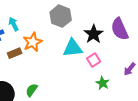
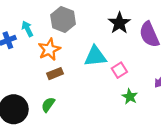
gray hexagon: (61, 16) -> (63, 20), moved
black star: (94, 34) -> (119, 23), moved
brown rectangle: (15, 53) -> (55, 74), moved

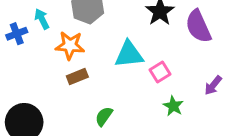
orange star: (49, 49) -> (70, 45), turned 30
green semicircle: (48, 105) -> (104, 116), moved

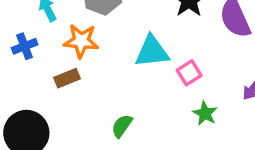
blue cross: (17, 34) -> (25, 46), moved
brown rectangle: (77, 76) -> (67, 78), moved

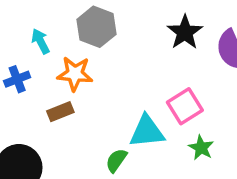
cyan triangle: (152, 52) -> (147, 131), moved
pink square: (189, 73) -> (185, 106), size x1.4

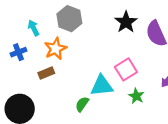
orange star: (75, 74) -> (55, 49), turned -30

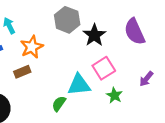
gray hexagon: (69, 19) -> (67, 20), moved
black star: (126, 22) -> (94, 35), moved

